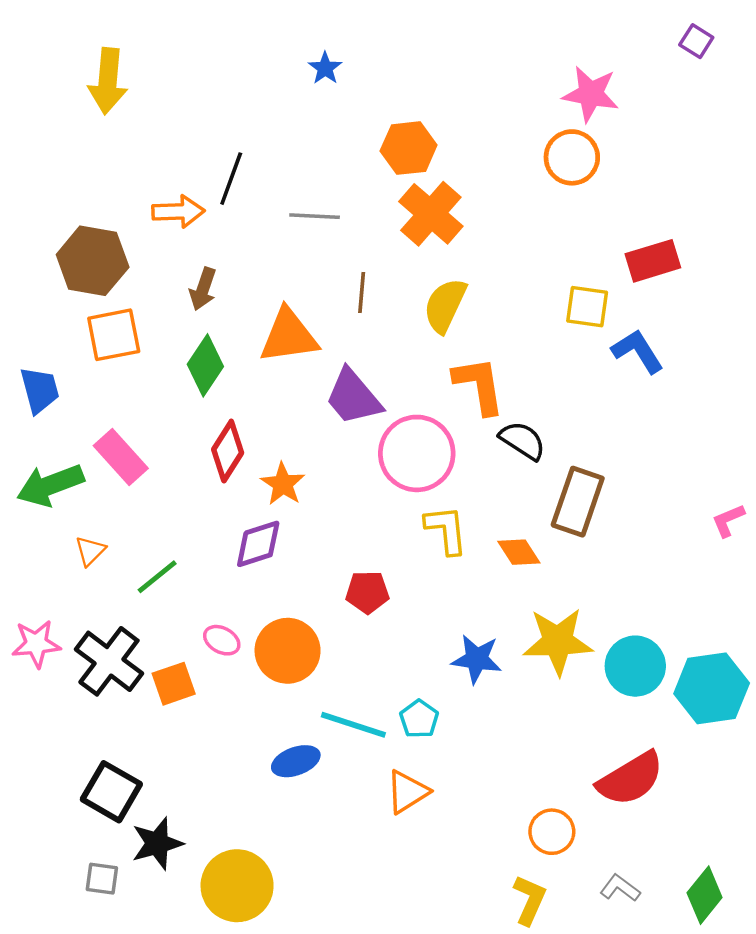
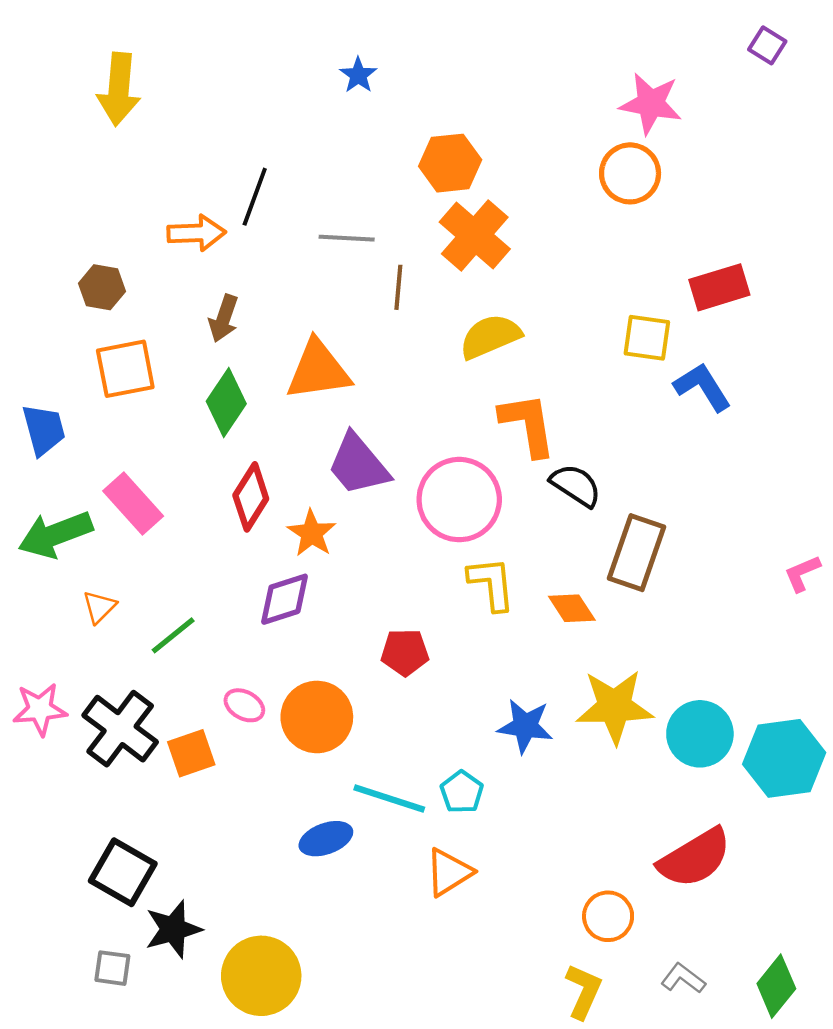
brown hexagon: (93, 261) -> (102, 287), size x0.6
brown line: (362, 292) -> (398, 287), moved
yellow semicircle: (445, 305) -> (490, 336), turned 42
purple trapezoid: (353, 397) -> (358, 465), moved

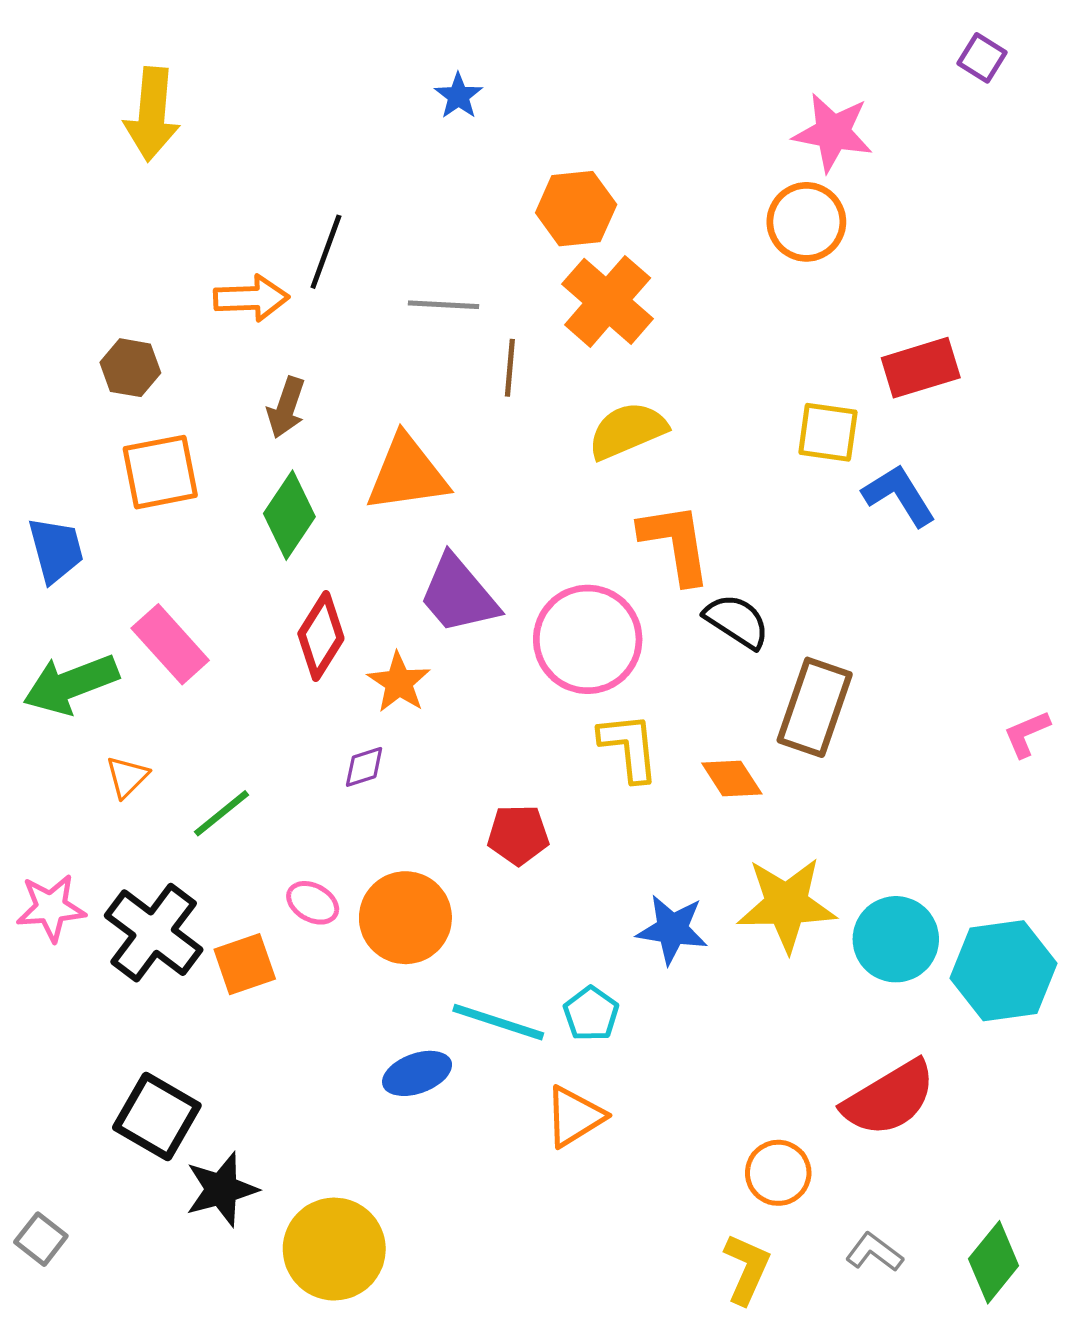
purple diamond: (284, 599) -> (364, 767), size x0.6
gray square: (112, 968) -> (41, 1239), moved, turned 30

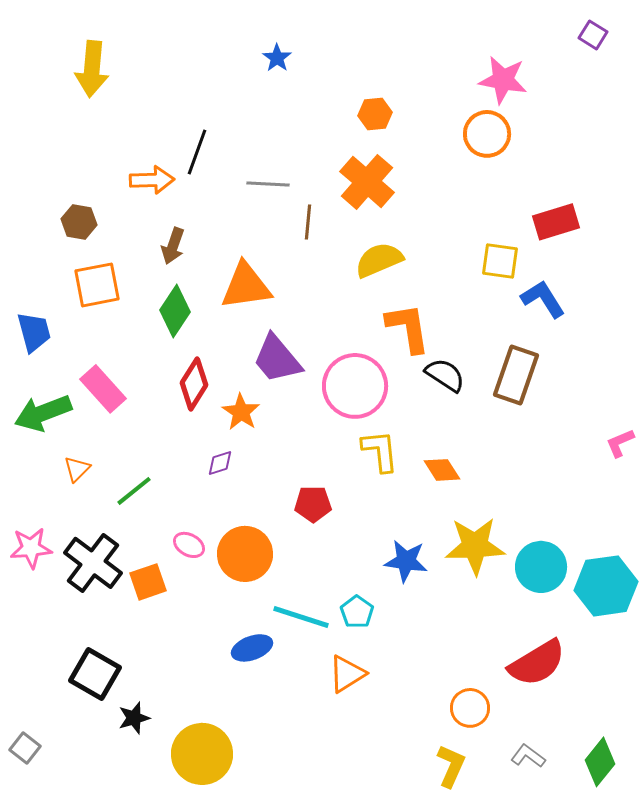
orange hexagon: (576, 209) -> (375, 114), moved, size x0.7
brown rectangle: (815, 707) -> (516, 375), moved
black star: (222, 1189) -> (134, 718), size x0.7

